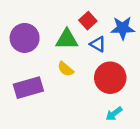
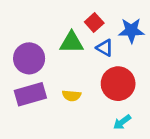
purple circle: (25, 38) -> (29, 58), moved
yellow semicircle: (66, 69) -> (72, 96), moved, turned -35

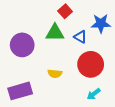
red square: (94, 23) -> (65, 11), moved
purple rectangle: (30, 94) -> (20, 91), moved

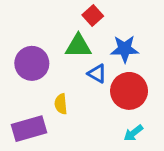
blue star: (101, 23) -> (125, 49), moved
blue triangle: (80, 37) -> (97, 74), moved
yellow semicircle: (55, 74) -> (61, 104), moved, turned 80

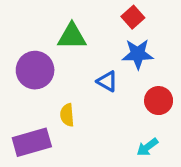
red square: (93, 16) -> (133, 17), moved
green triangle: (78, 46) -> (72, 36), moved
red circle: (129, 91) -> (159, 101), moved, size x0.7

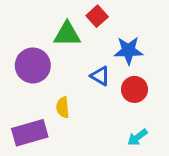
red square: (133, 17) -> (97, 16), moved
red circle: (159, 101) -> (134, 89), moved

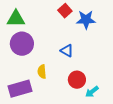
green triangle: (67, 34) -> (16, 19), moved
blue star: (128, 51) -> (86, 20), moved
red circle: (134, 89) -> (77, 80), moved

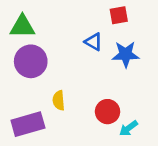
red square: (65, 11) -> (119, 15), moved, turned 32
blue star: (86, 20) -> (126, 54), moved
blue triangle: (67, 51) -> (94, 42), moved

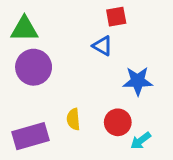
red square: (119, 15) -> (116, 17), moved
blue star: (126, 54) -> (138, 81), moved
yellow semicircle: (59, 100) -> (73, 119), moved

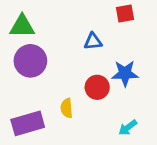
red square: (116, 17) -> (125, 14), moved
blue triangle: (102, 46) -> (93, 41), turned -36
red circle: (118, 122) -> (97, 87), moved

